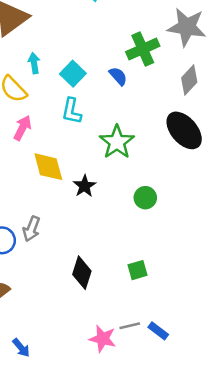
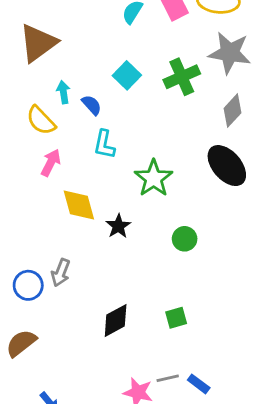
cyan square: (73, 74) -> (127, 75), moved
blue semicircle: (118, 76) -> (92, 105), moved
black diamond: (82, 273) -> (116, 321), turned 44

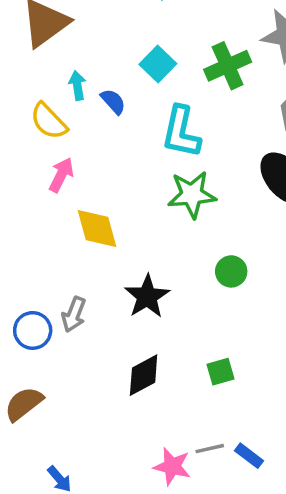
cyan L-shape: (104, 144) -> (181, 132), moved, size x1.4
green star: (154, 178) -> (192, 195), turned 30
black star: (118, 226) -> (147, 296), moved, size x1.4

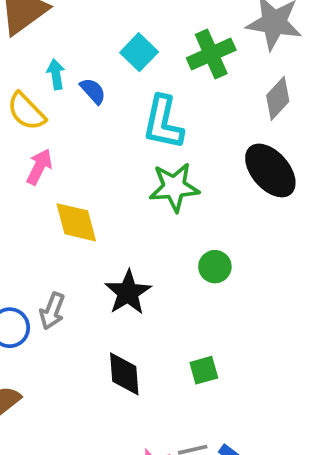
black diamond: (144, 375) -> (124, 374), turned -66

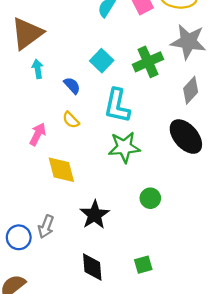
cyan arrow: (56, 74) -> (38, 69), moved
yellow semicircle: (26, 111) -> (71, 120), moved, size x0.7

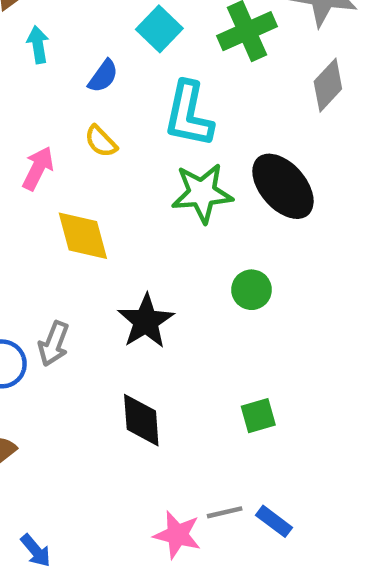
blue semicircle: (72, 86) -> (103, 76), turned 78
black ellipse: (186, 137) -> (283, 186), moved
green square: (143, 265) -> (258, 416), moved

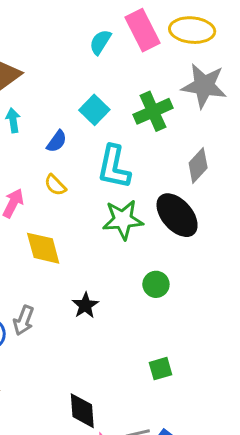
gray diamond: (328, 85) -> (198, 165), moved
black star: (146, 321) -> (85, 305), size x0.7
black diamond: (141, 420) -> (82, 411), moved

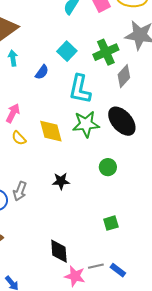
gray diamond: (198, 165) -> (124, 76), moved
yellow semicircle: (55, 185) -> (19, 138), moved
yellow diamond: (43, 248) -> (51, 131), moved
black star: (85, 305) -> (61, 181), turned 30

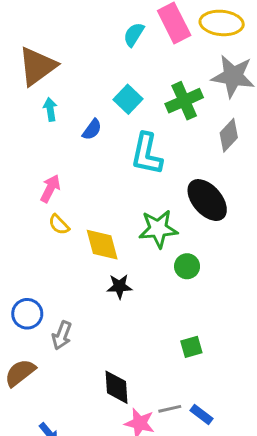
gray diamond: (124, 76) -> (229, 135), moved
green star: (86, 124) -> (158, 229), moved
yellow diamond: (51, 131) -> (102, 245), moved
gray arrow: (20, 191) -> (62, 335), moved

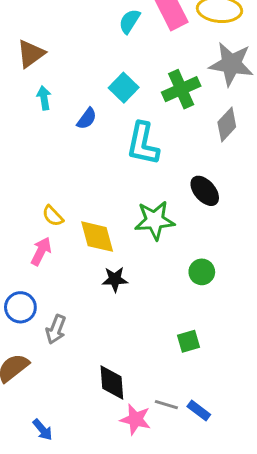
brown triangle: (37, 66) -> (31, 54), size x0.7
pink arrow: (50, 189) -> (41, 251), moved
black ellipse: (207, 200) -> (205, 191), size x0.7
green circle: (187, 266) -> (202, 272), moved
gray line: (170, 409) -> (166, 405), turned 30

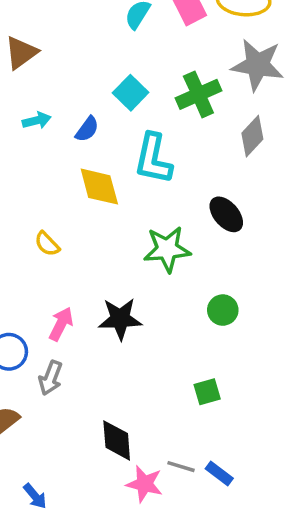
cyan arrow: (44, 98) -> (37, 120), moved, turned 85
yellow diamond: (97, 237) -> (99, 187), moved
pink arrow: (41, 251) -> (61, 324), moved
black star: (115, 279) -> (120, 319), size x1.4

